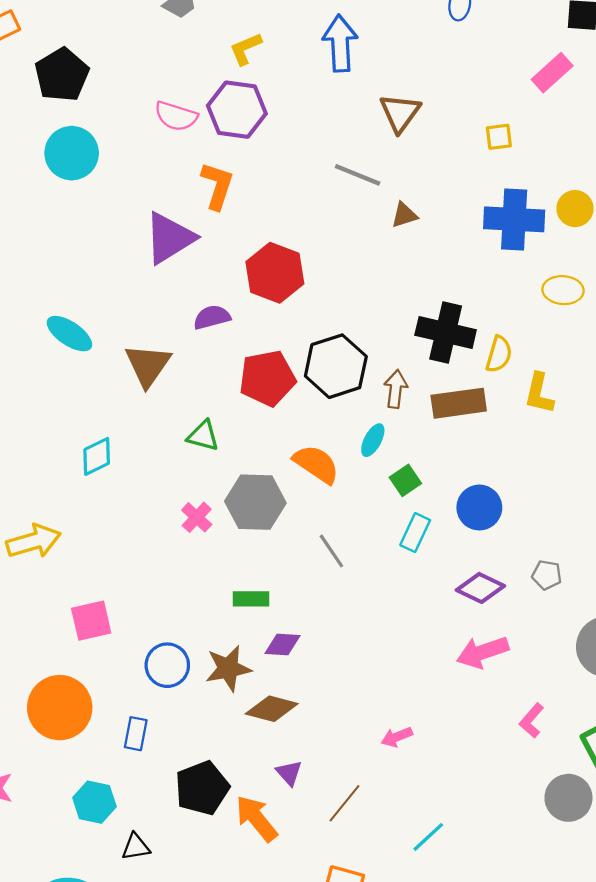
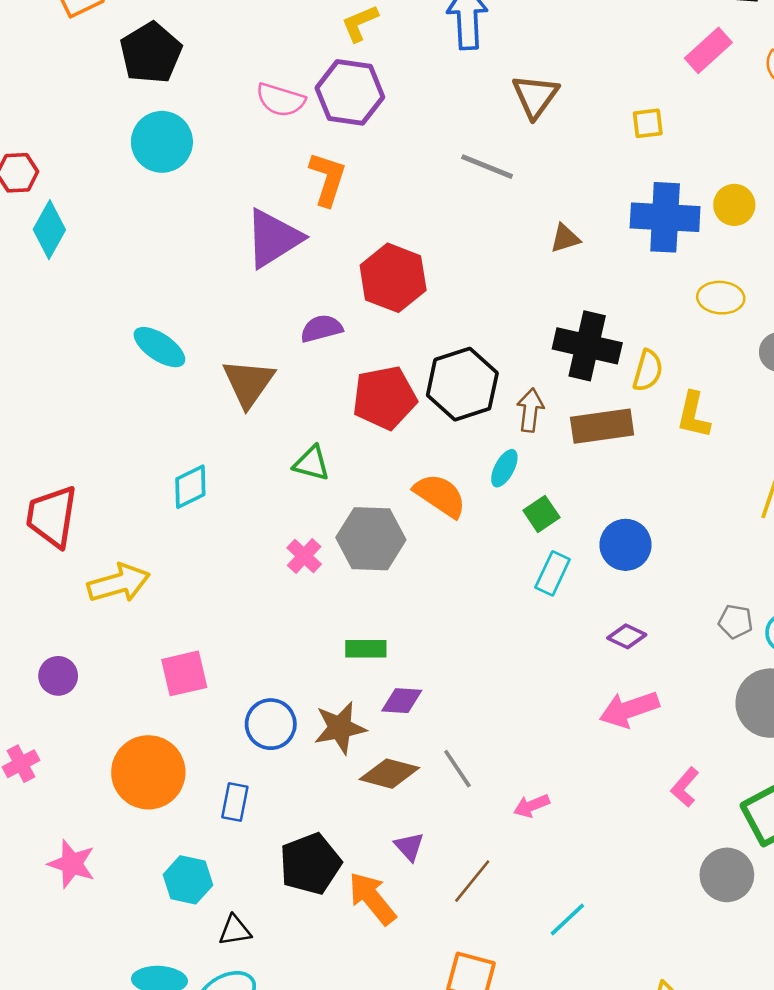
brown triangle: (404, 215) -> (565, 238), moved
gray line: (331, 551) -> (457, 769), moved
gray pentagon: (547, 575) -> (736, 622), moved
purple diamond: (480, 588) -> (627, 636), size x0.7

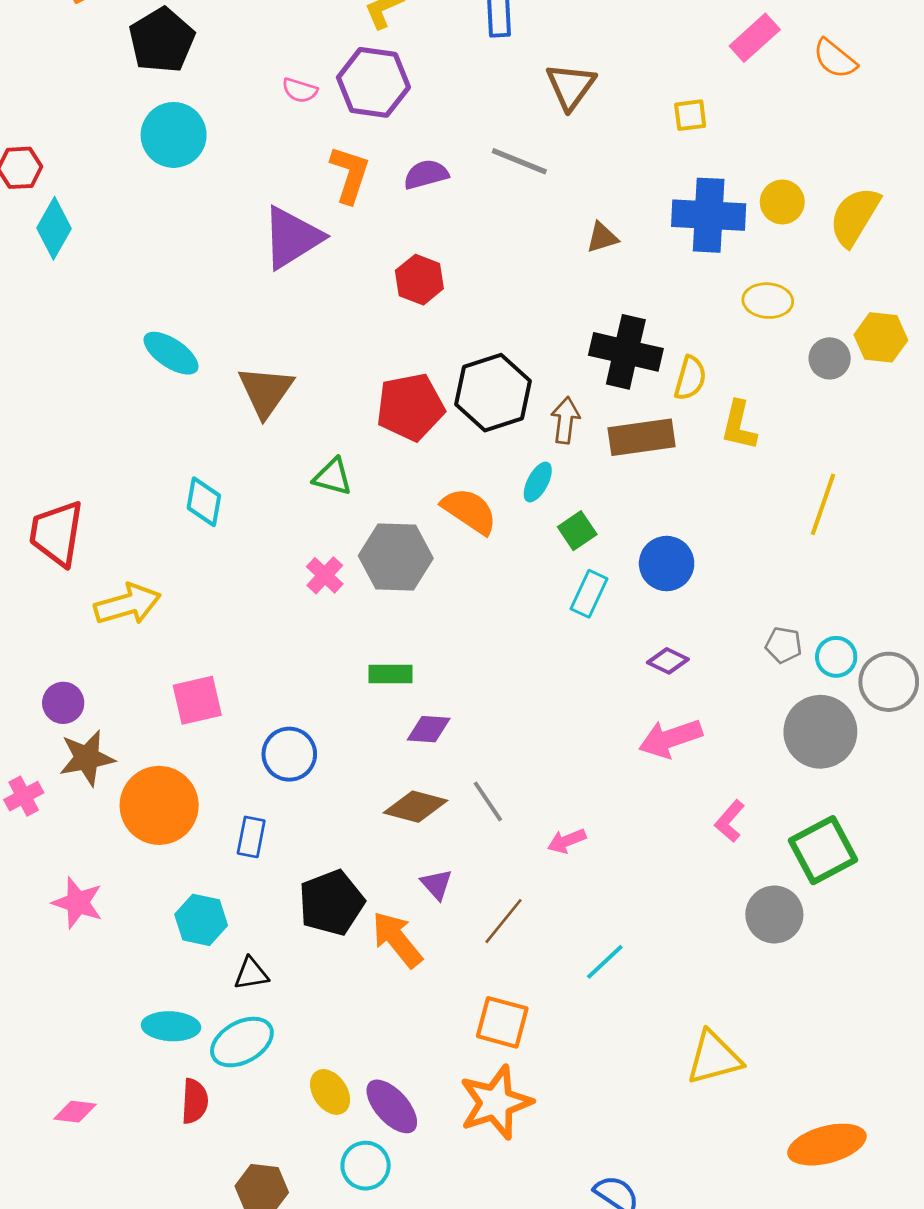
pink semicircle: (281, 100) -> (300, 90), size x0.7
red hexagon: (393, 278) -> (419, 280), size x0.7
purple semicircle: (321, 329) -> (426, 174), moved
cyan diamond: (190, 487) -> (204, 502), turned -54
brown star: (340, 728) -> (87, 758), moved

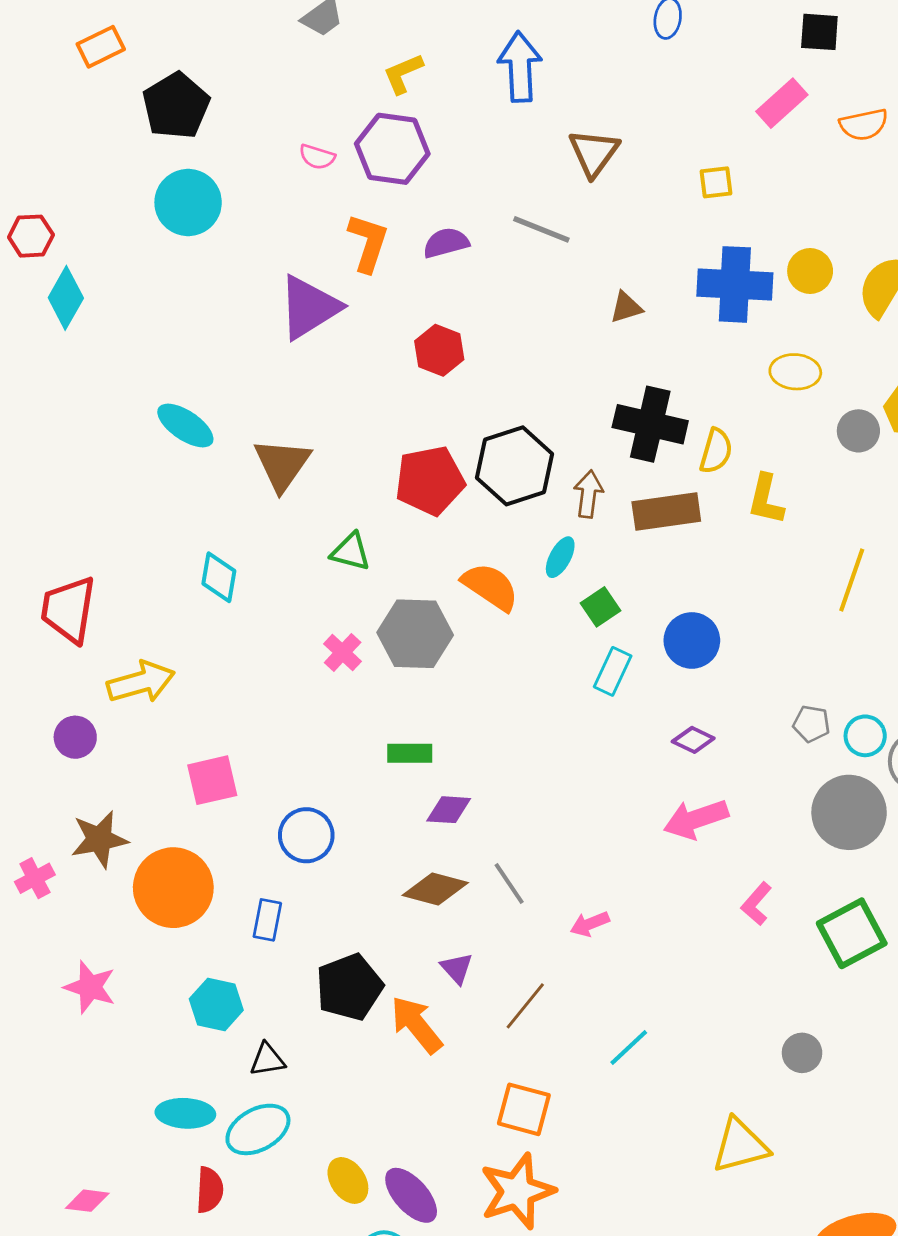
orange semicircle: (835, 59) -> (864, 125), turned -51
purple circle: (63, 703) -> (75, 737), moved
gray circle: (774, 915) -> (802, 1053), moved, size x0.7

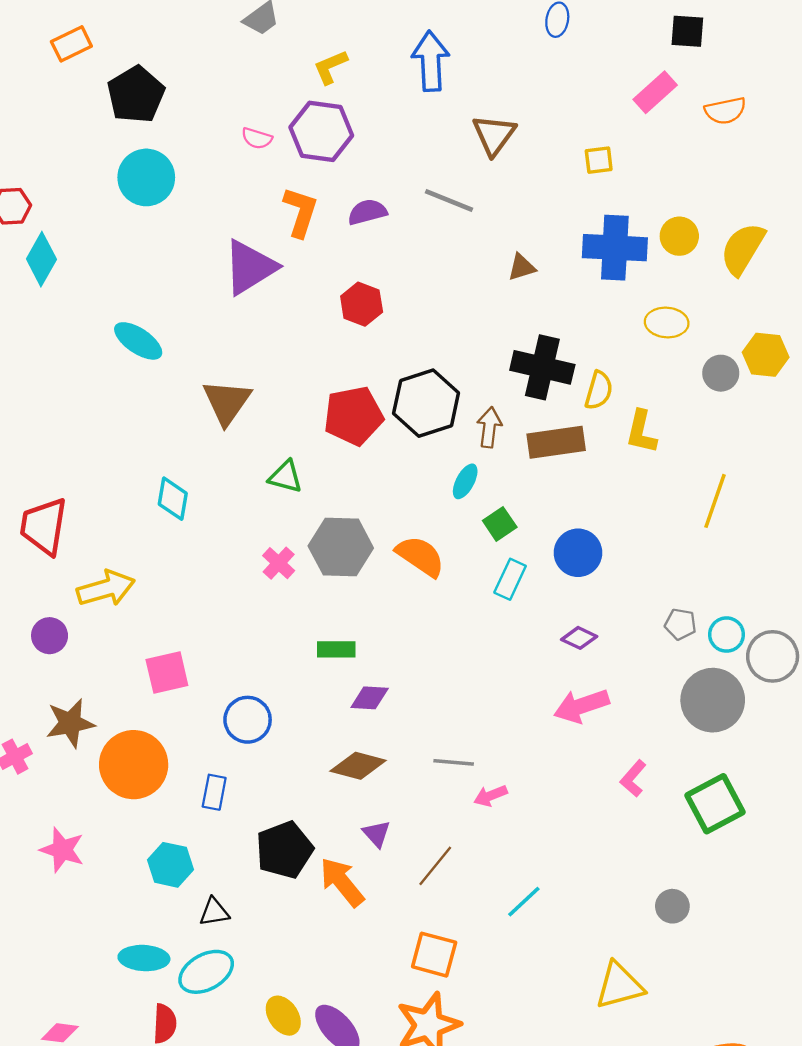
cyan ellipse: (185, 426) -> (138, 341), moved
orange semicircle: (490, 587) -> (420, 556), moved
gray line: (509, 884) -> (454, 762), moved, turned -51

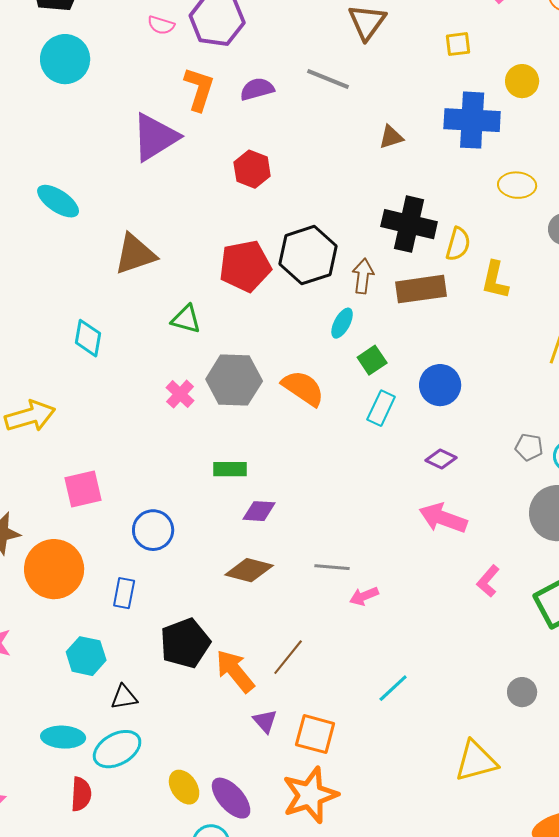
yellow circle: (679, 236) -> (522, 81), moved
brown triangle: (227, 402) -> (135, 254), turned 36
pink arrow: (581, 706) -> (443, 518), turned 39
purple triangle: (377, 834) -> (265, 721), moved
brown line: (435, 866) -> (288, 657), moved

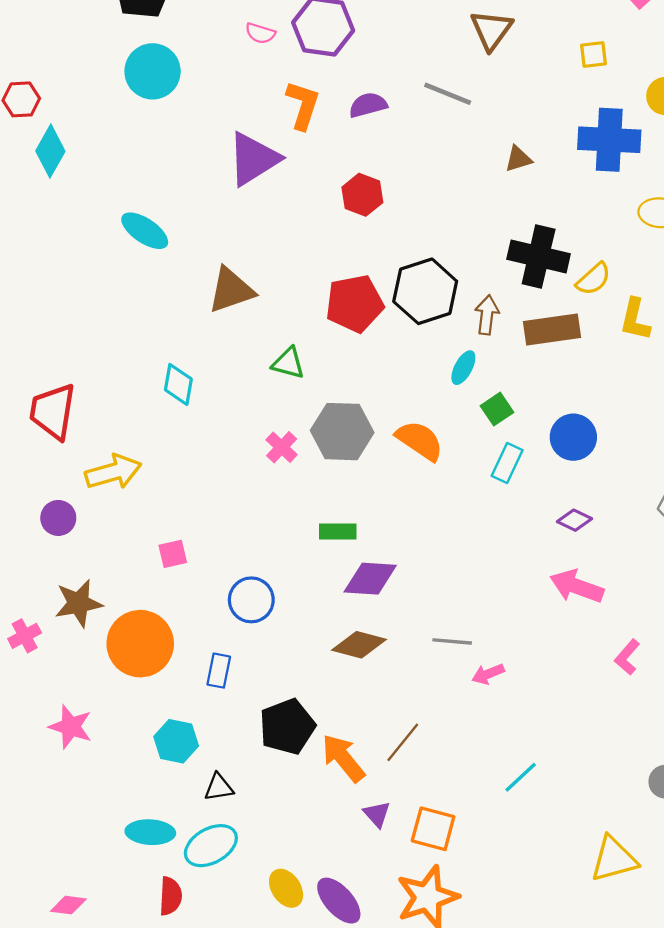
yellow semicircle: (458, 244) -> (594, 279), turned 32
pink square: (83, 489) -> (173, 554), size x0.7
purple diamond: (259, 511) -> (370, 579), size x1.4

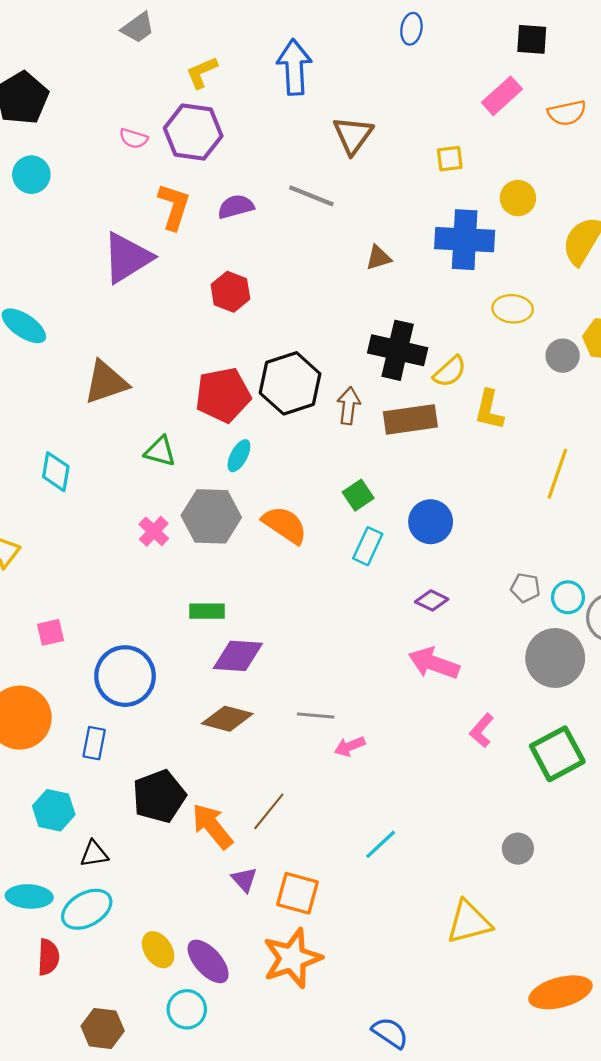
cyan circle: (153, 71) -> (31, 175), size x0.7
cyan ellipse: (463, 368) -> (239, 456), moved
blue circle: (251, 600) -> (125, 676), size x1.4

